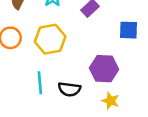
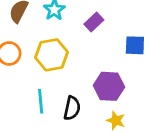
black semicircle: (69, 89) -> (72, 108), turned -85

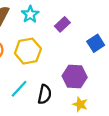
blue square: (135, 45) -> (96, 43), turned -35
cyan line: (41, 101) -> (19, 89), turned 48

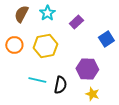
cyan line: (19, 89) -> (37, 80), turned 60

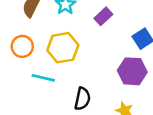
purple hexagon: (87, 69) -> (132, 71), moved
cyan line: (37, 80) -> (43, 78), moved

